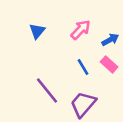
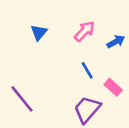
pink rectangle: (109, 64) -> (113, 87), moved
purple line: (47, 91) -> (22, 99), moved

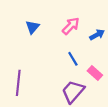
purple line: (22, 99) -> (18, 83), turned 45

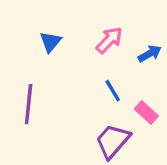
purple line: (18, 83) -> (29, 104), moved

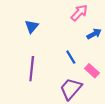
pink arrow: (109, 40) -> (79, 13), moved
purple line: (29, 104) -> (32, 69), moved

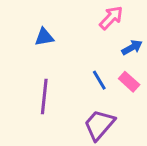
blue triangle: (32, 26) -> (44, 37), turned 40
pink rectangle: (92, 71) -> (129, 82), moved

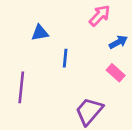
blue line: (99, 80) -> (65, 58), moved, turned 36
purple line: (44, 97) -> (21, 87), moved

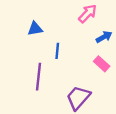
purple line: (21, 87) -> (39, 77), moved

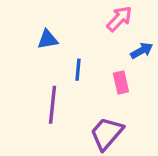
pink rectangle: (102, 64) -> (121, 82), moved, turned 35

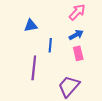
blue arrow: (142, 51) -> (76, 35), moved

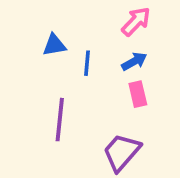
blue line: (50, 45) -> (87, 63), moved

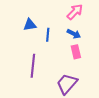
blue arrow: (134, 61) -> (74, 34), turned 56

